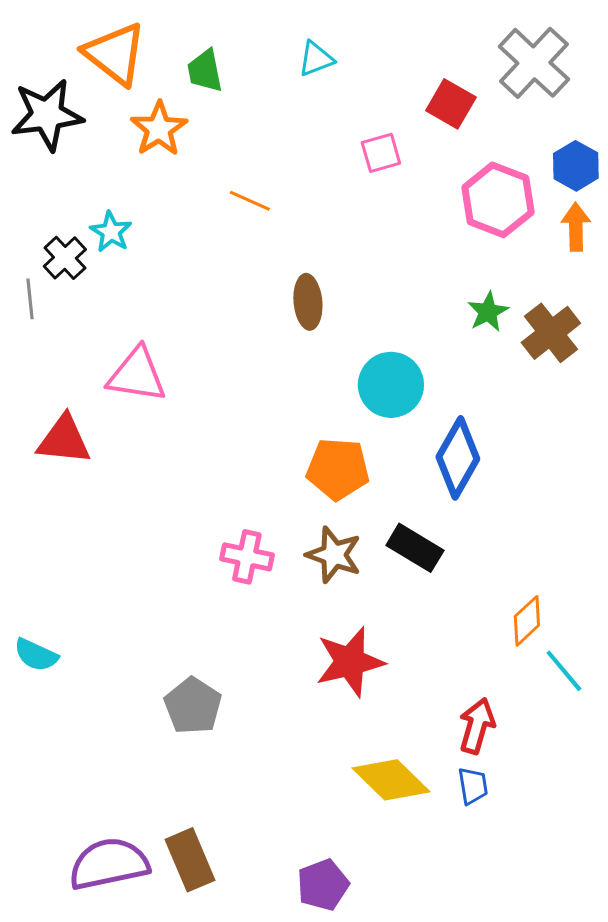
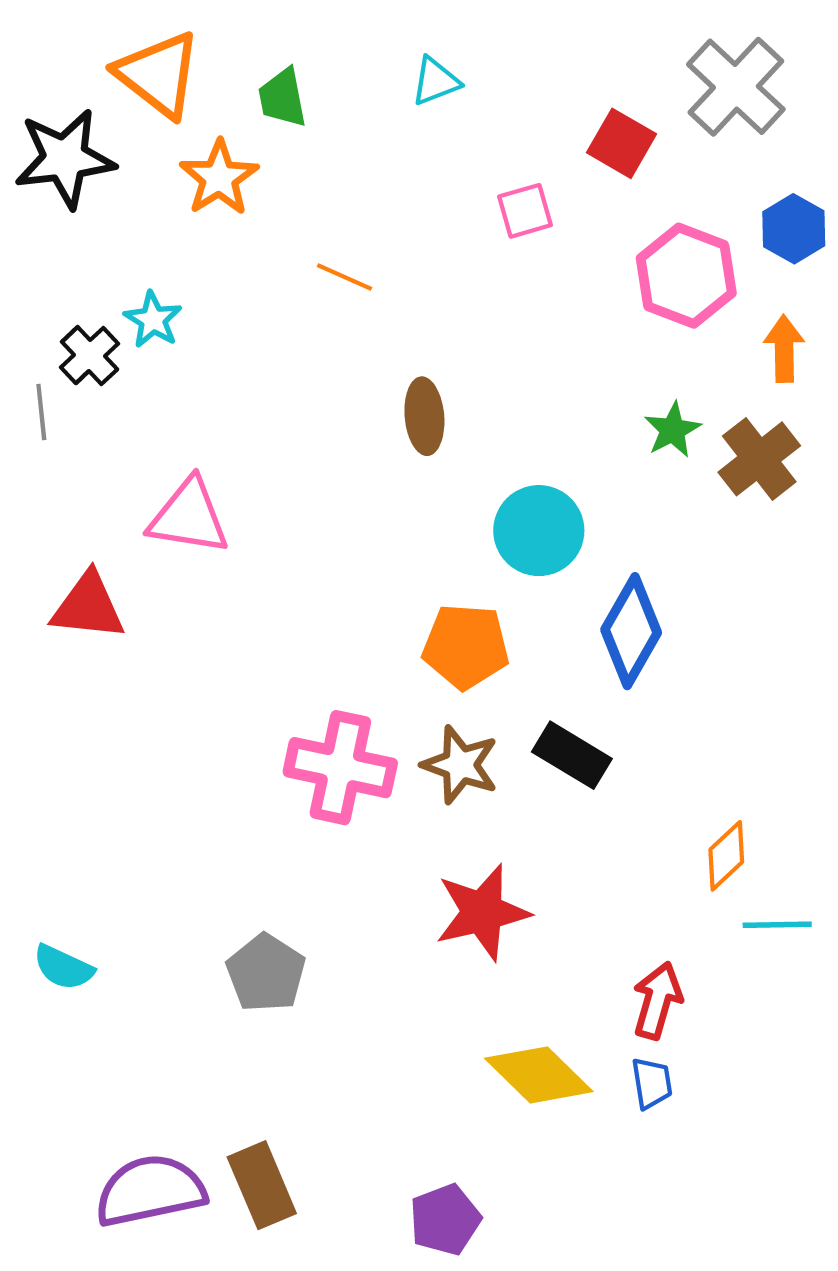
orange arrow: (576, 227) -> (784, 349), moved
pink cross: (247, 557) -> (340, 768), size x1.5
cyan semicircle: (36, 655) -> (63, 967), moved
cyan line: (564, 671) -> (777, 925), turned -51

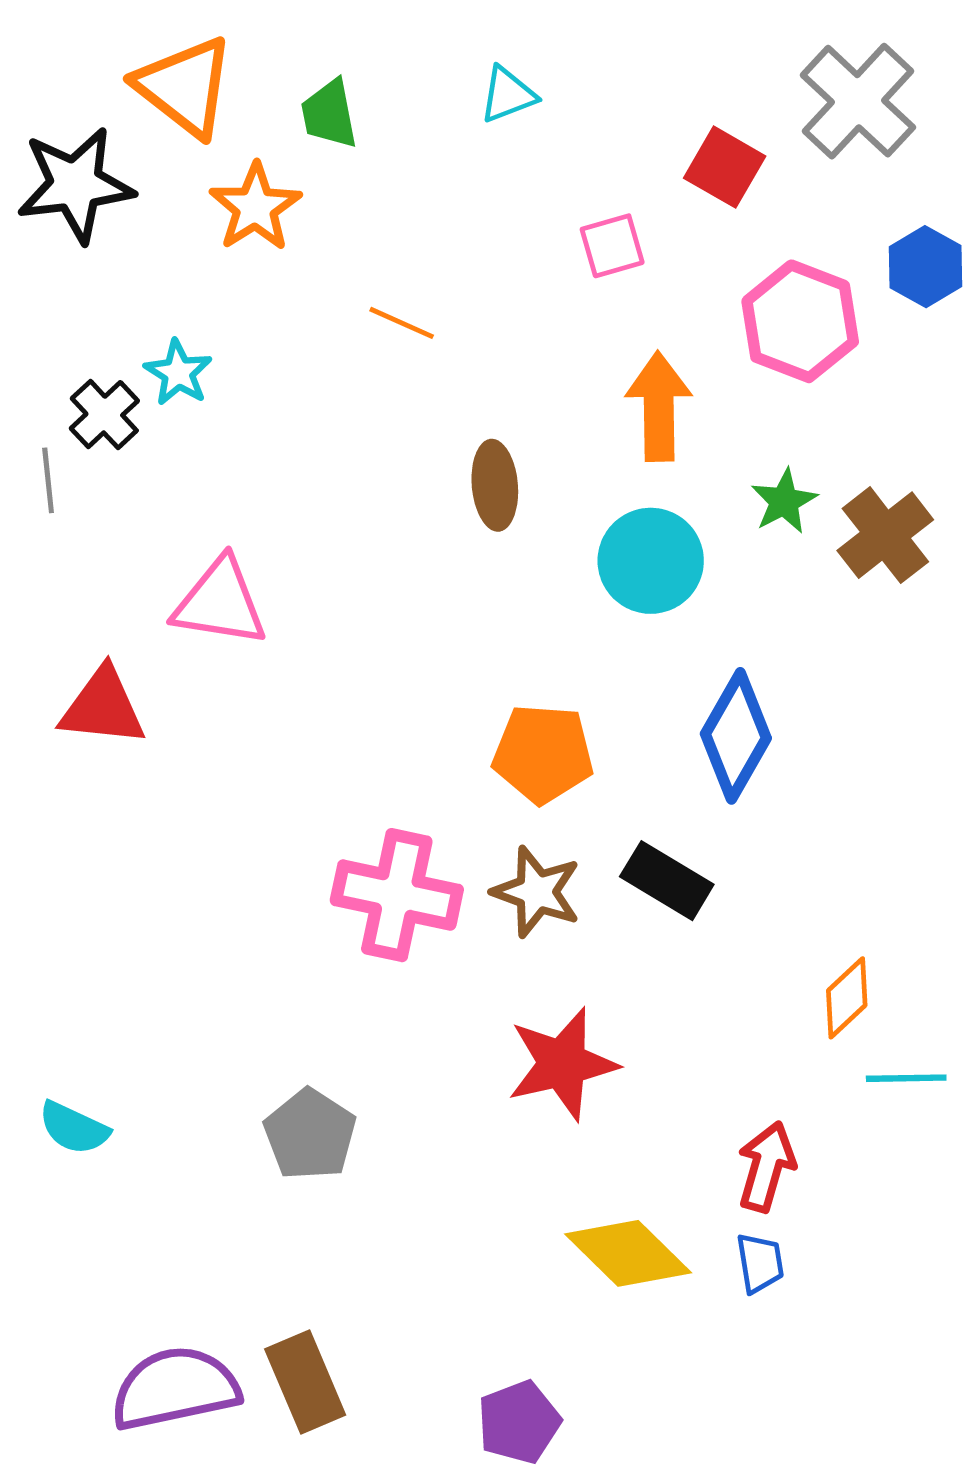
orange arrow: (784, 349) -> (659, 407), moved, size x1.4
cyan circle: (539, 531) -> (651, 561), moved

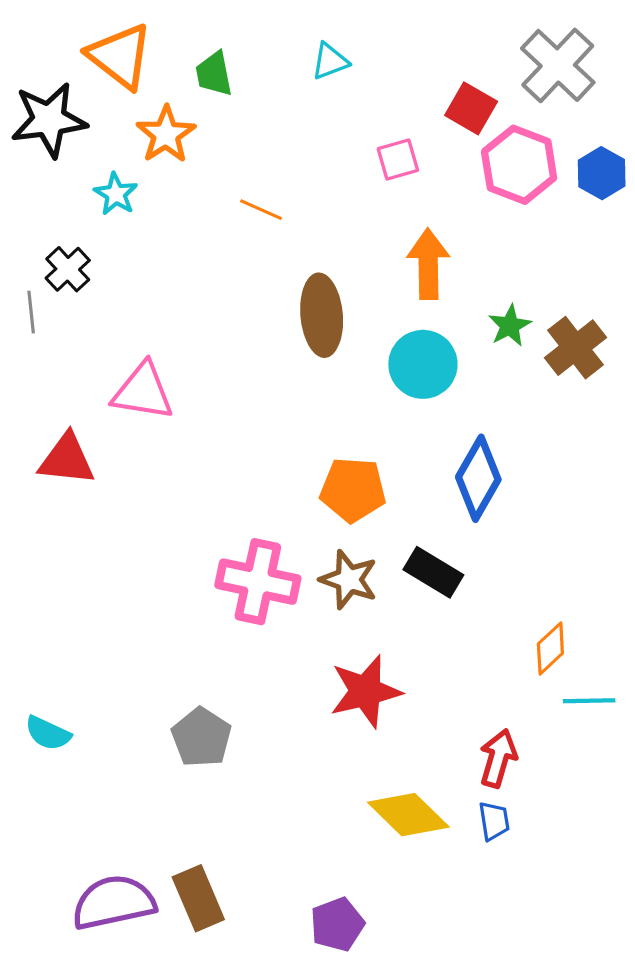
pink hexagon: (800, 321) -> (519, 165), moved
cyan star: (178, 373) -> (116, 194), moved
brown ellipse: (495, 485) -> (322, 315), size x1.4

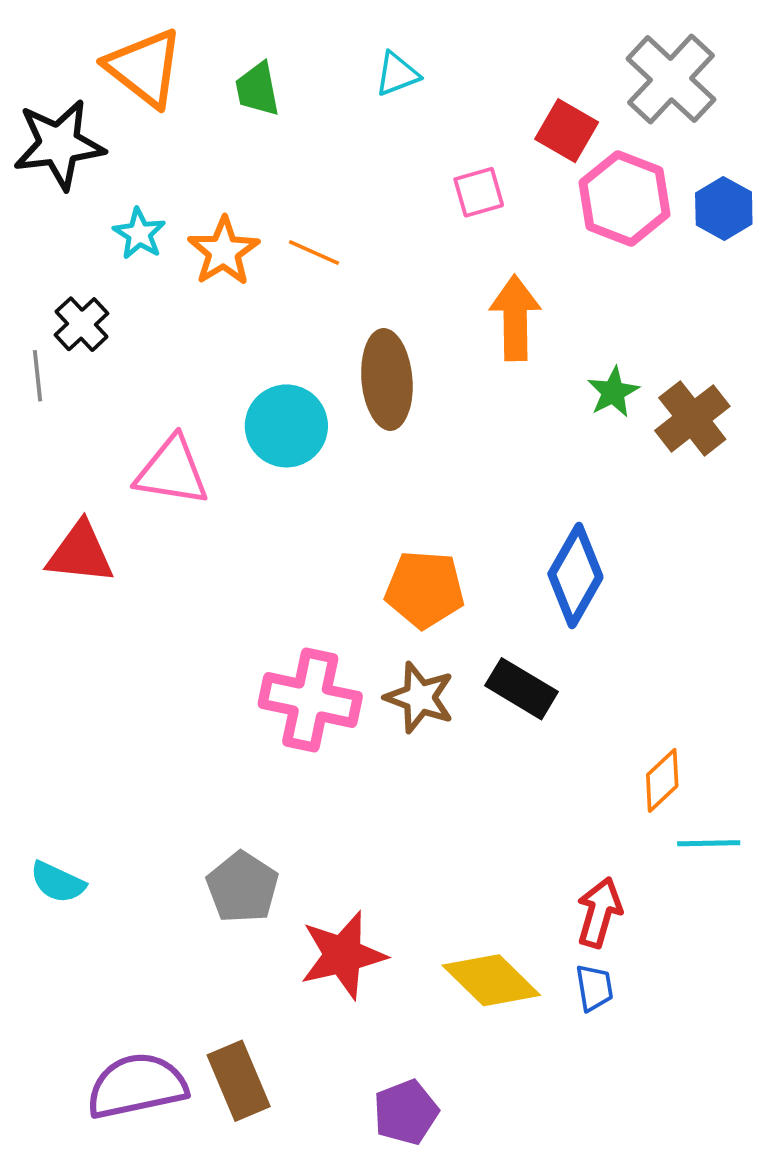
orange star: (166, 134) -> (224, 251), moved
cyan circle: (423, 364) -> (286, 426), moved
red star: (365, 691) -> (343, 955), moved

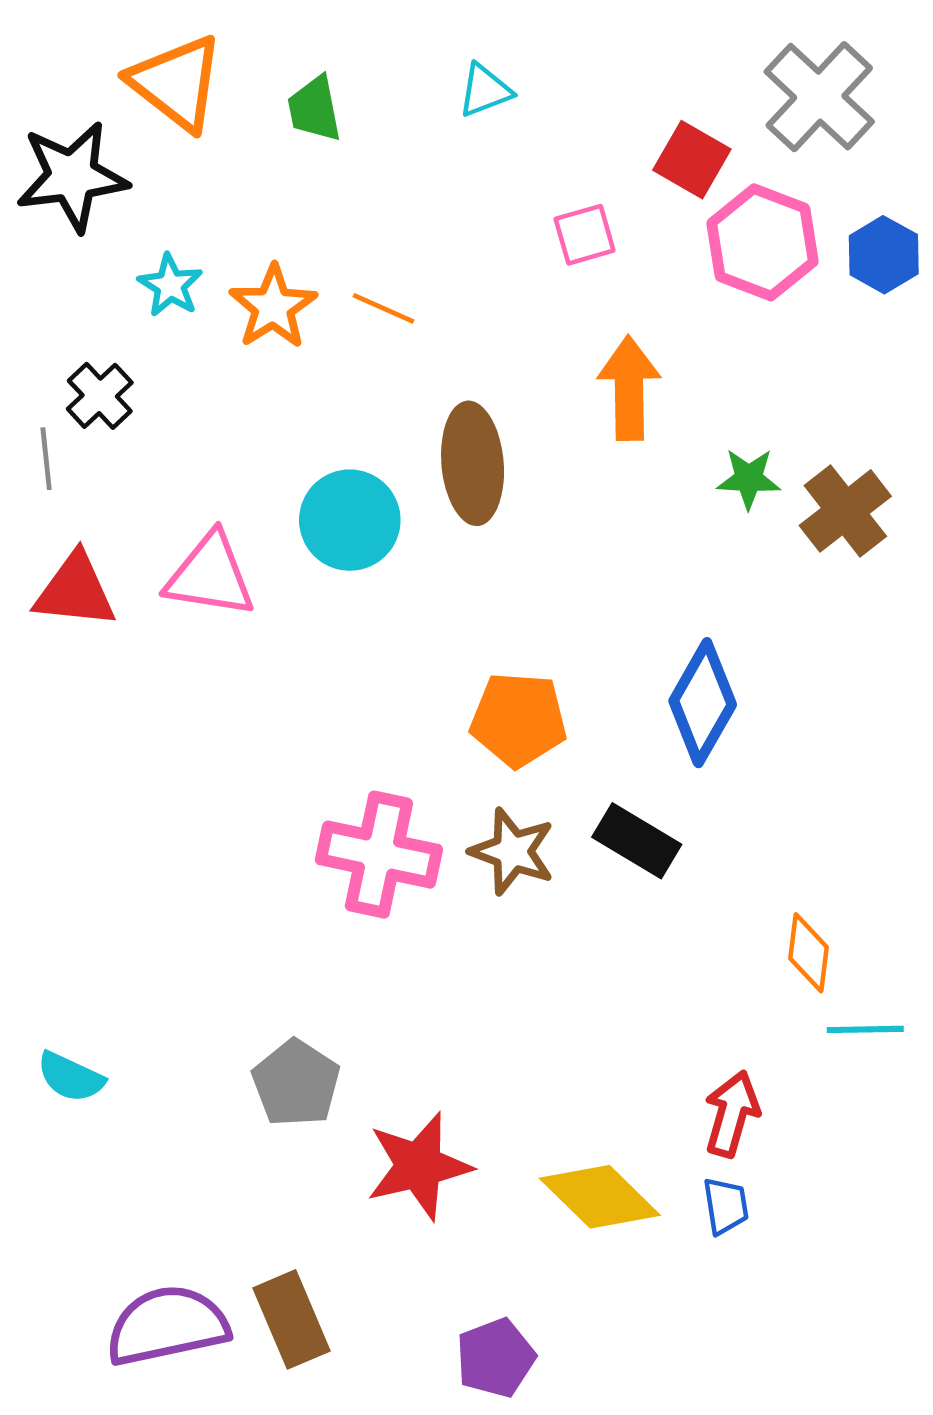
green star: (613, 392) -> (749, 479), turned 30
red triangle: (80, 553) -> (75, 591), moved
orange diamond: (662, 780) -> (809, 953), turned -40

